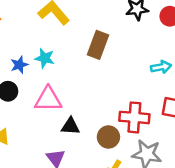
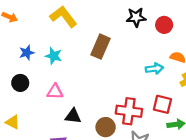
blue star: (19, 65) -> (27, 53), moved
pink triangle: (48, 99) -> (55, 92), size x0.7

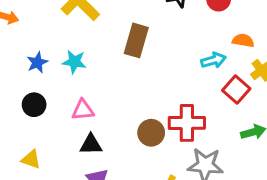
red square: (162, 104) -> (236, 90), moved, turned 36
black triangle: (73, 116) -> (91, 145), moved
brown circle: (106, 127) -> (151, 133), moved

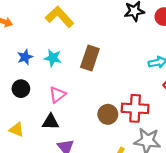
brown rectangle: (136, 40) -> (90, 58), moved
pink triangle: (83, 110) -> (57, 95), turned -36
black triangle: (91, 145) -> (51, 122), moved

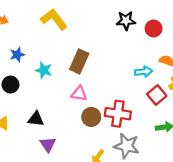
cyan star: (53, 58) -> (44, 70), moved
pink triangle: (57, 95) -> (79, 94), moved, turned 42

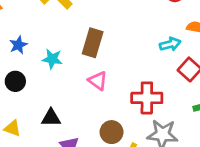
pink triangle: (79, 94) -> (98, 81), turned 35
brown circle: (91, 117) -> (112, 132), moved

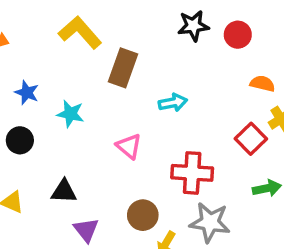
brown rectangle: (93, 43) -> (123, 68), moved
cyan arrow: (170, 44) -> (173, 103), moved
blue star: (18, 45) -> (27, 93), turned -30

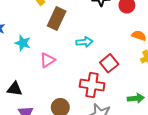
red square: (251, 139) -> (109, 63), moved
pink triangle: (129, 146) -> (48, 60), moved, turned 42

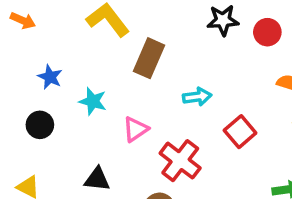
red cross: (92, 85) -> (180, 161), moved, turned 30
black triangle: (15, 89) -> (97, 179), moved

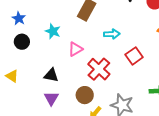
blue star: (50, 77) -> (19, 18), moved

